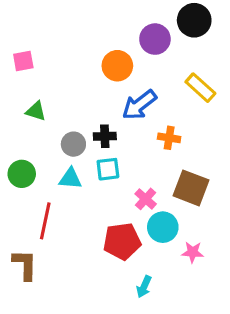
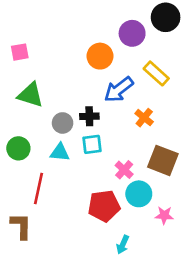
yellow rectangle: (200, 88) -> (156, 73), moved
green triangle: (36, 111) -> (30, 95), size x1.5
orange cross: (169, 138) -> (144, 118), turned 30

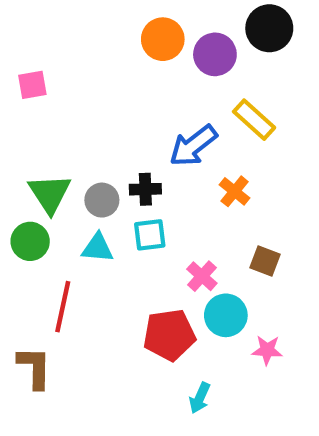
orange circle: (100, 56) -> (163, 39), moved
green triangle: (30, 95) -> (50, 194), moved, turned 40
brown square: (163, 160) -> (265, 261), size x0.6

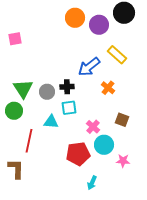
cyan triangle: (98, 248) -> (51, 122), moved

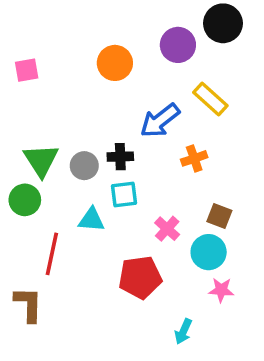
orange circle: (75, 18) -> (115, 63), moved
orange cross: (108, 88) -> (194, 158), turned 32
cyan circle: (104, 145) -> (209, 252), moved
cyan arrow: (92, 183) -> (183, 331), moved

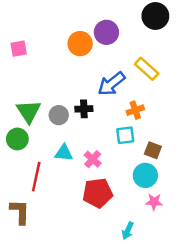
purple circle: (178, 45) -> (106, 32), moved
cyan square: (124, 194) -> (125, 135), moved
pink cross: (167, 229) -> (93, 159), moved

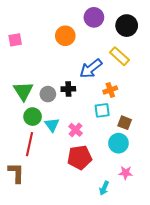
black circle: (155, 16) -> (127, 26), moved
purple circle: (106, 32) -> (94, 17), moved
green circle: (17, 139) -> (33, 117), moved
cyan triangle: (64, 153) -> (52, 125), turned 49
pink star: (154, 202) -> (126, 173), moved

